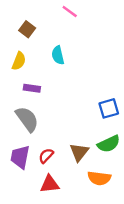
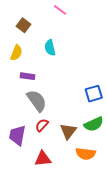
gray semicircle: (27, 119) -> (37, 101), moved
red semicircle: (46, 156) -> (42, 125), moved

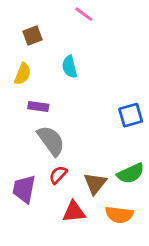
brown square: (23, 25) -> (33, 35), turned 32
blue square: (94, 94) -> (131, 115), moved
red triangle: (43, 159) -> (74, 212), moved

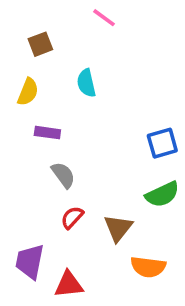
gray semicircle: (51, 141) -> (63, 175), size x0.7
green semicircle: (131, 173) -> (162, 194), moved
purple trapezoid: (24, 189) -> (30, 262), moved
red triangle: (74, 212) -> (69, 285), moved

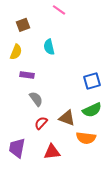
brown triangle: (118, 228) -> (67, 118), moved, turned -48
orange semicircle: (148, 267) -> (86, 138), moved
red triangle: (69, 285) -> (52, 152), moved

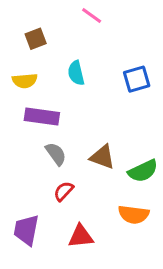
yellow semicircle: (16, 52) -> (25, 81), turned 63
purple rectangle: (27, 75) -> (42, 117), size x1.5
blue square: (92, 81) -> (137, 79), moved
brown triangle: (67, 118) -> (102, 157), moved

